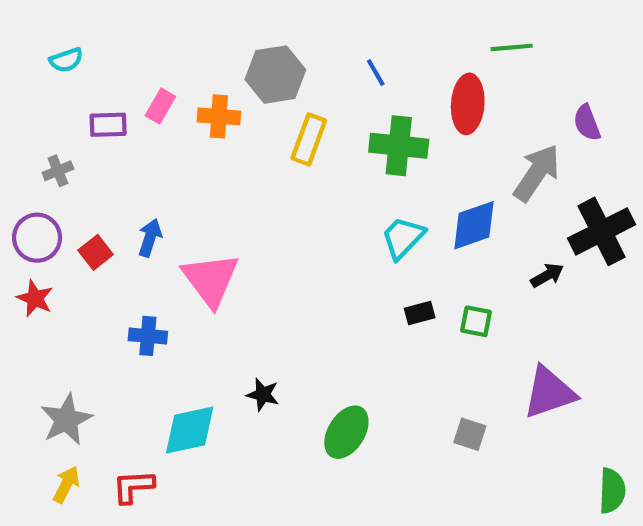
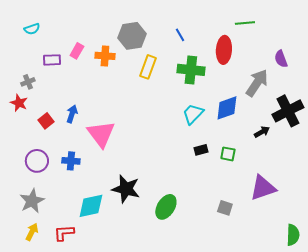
purple circle: (37, 238) -> (37, 161), moved
red star: (35, 298) -> (19, 103), moved
black star: (263, 395) -> (126, 189), size x1.8

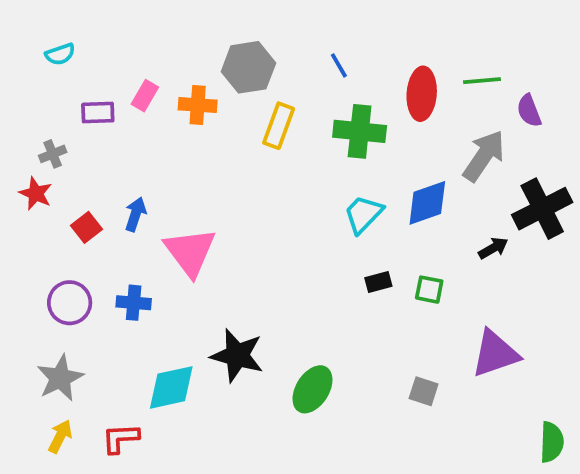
green line: (245, 23) -> (482, 81), moved

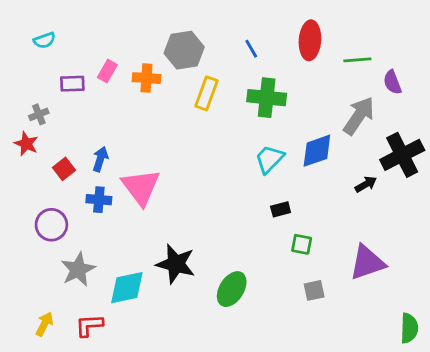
red ellipse: (422, 94) -> (310, 40), moved
green square: (429, 290) -> (302, 244), moved
blue cross: (134, 303) -> (99, 200), moved
gray star: (60, 378) -> (78, 269), moved
gray square: (424, 391) -> (314, 290), turned -30

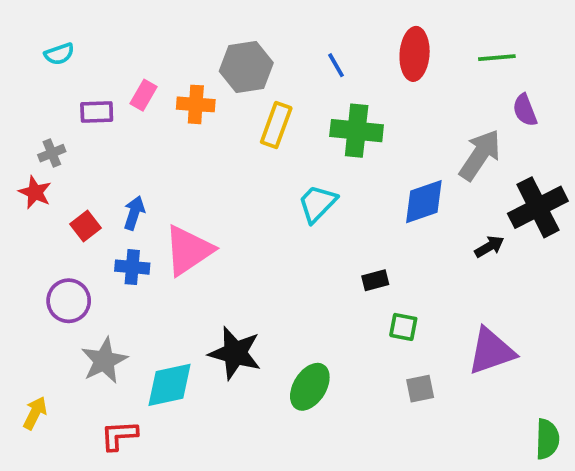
green line: (357, 60) -> (497, 58), moved
cyan trapezoid: (269, 159) -> (317, 204), moved
pink triangle: (141, 187) -> (188, 250), turned 33
yellow arrow: (44, 324) -> (35, 413), moved

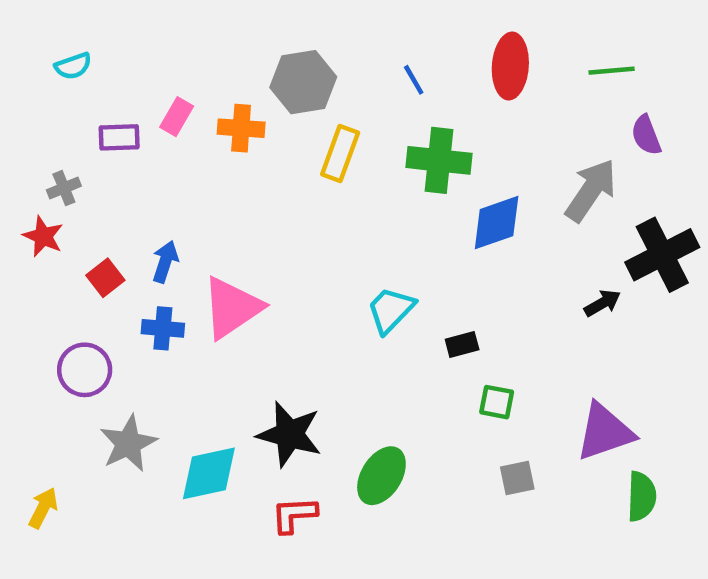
blue diamond: (424, 202) -> (497, 223), moved
cyan trapezoid: (317, 204) -> (391, 310), moved
red L-shape: (119, 435) -> (294, 515), moved
green semicircle: (547, 439) -> (642, 496), moved

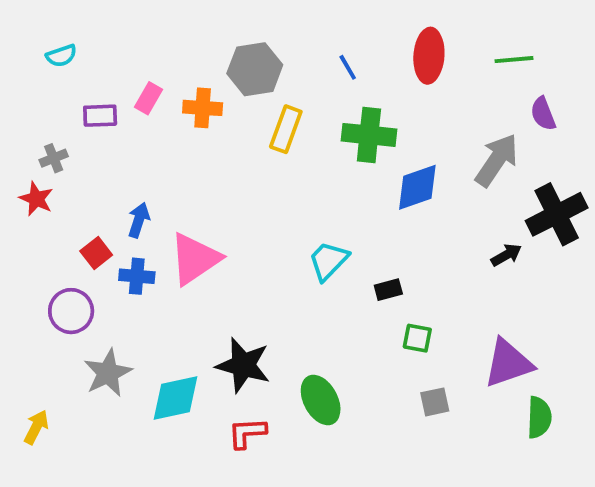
red square: (105, 278) -> (96, 253), moved
green ellipse: (381, 476) -> (321, 400), turned -60

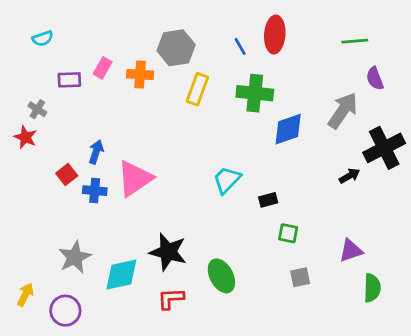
red ellipse: (429, 56) -> (275, 34), moved
gray cross: (54, 158) -> (37, 109), turned -36
purple circle: (71, 311) -> (65, 311), moved
purple triangle: (508, 363) -> (351, 251), size x0.7

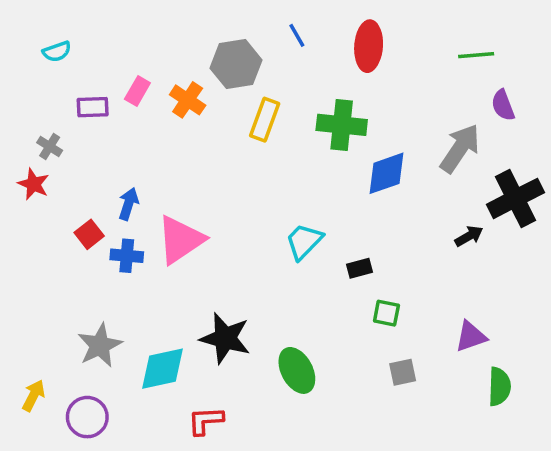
blue line: (240, 46) -> (297, 35), moved
orange cross: (140, 74) -> (188, 100), turned 30
red L-shape: (171, 299) -> (206, 421), moved

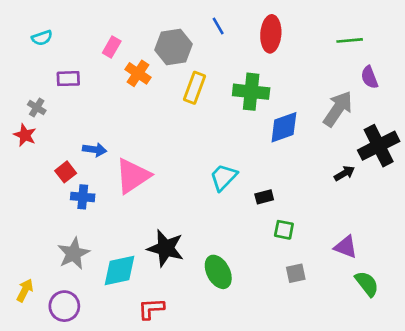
pink rectangle: (137, 91) -> (112, 47), moved
blue arrow: (128, 204) -> (95, 150), turned 80
blue cross: (127, 256) -> (83, 197), moved
purple triangle: (471, 336) -> (346, 247), turned 40
green semicircle: (499, 387) -> (367, 284), turned -40

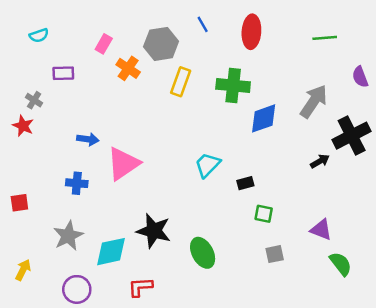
purple semicircle: (369, 77) -> (360, 77), moved
red square: (66, 172) -> (19, 203), moved, turned 30
purple circle: (64, 306) -> (77, 289), moved

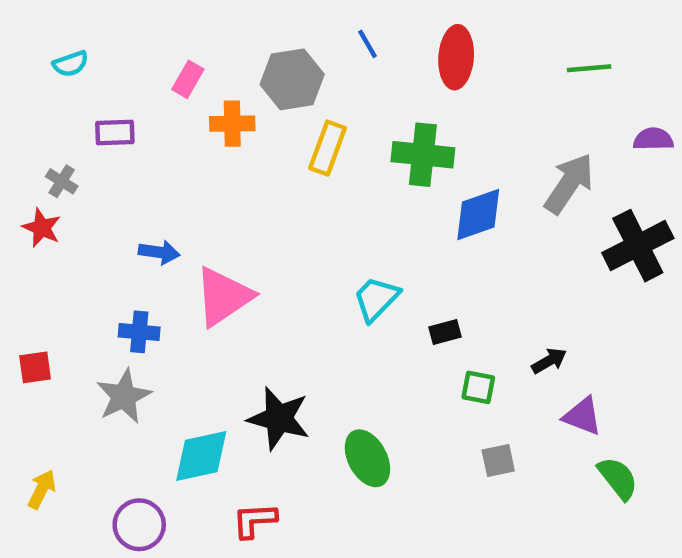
orange cross: (128, 68) -> (232, 124), turned -35
purple semicircle: (360, 77) -> (653, 139), turned 110
black arrow: (320, 161) -> (549, 361), moved
gray star: (68, 236) -> (124, 396), moved

